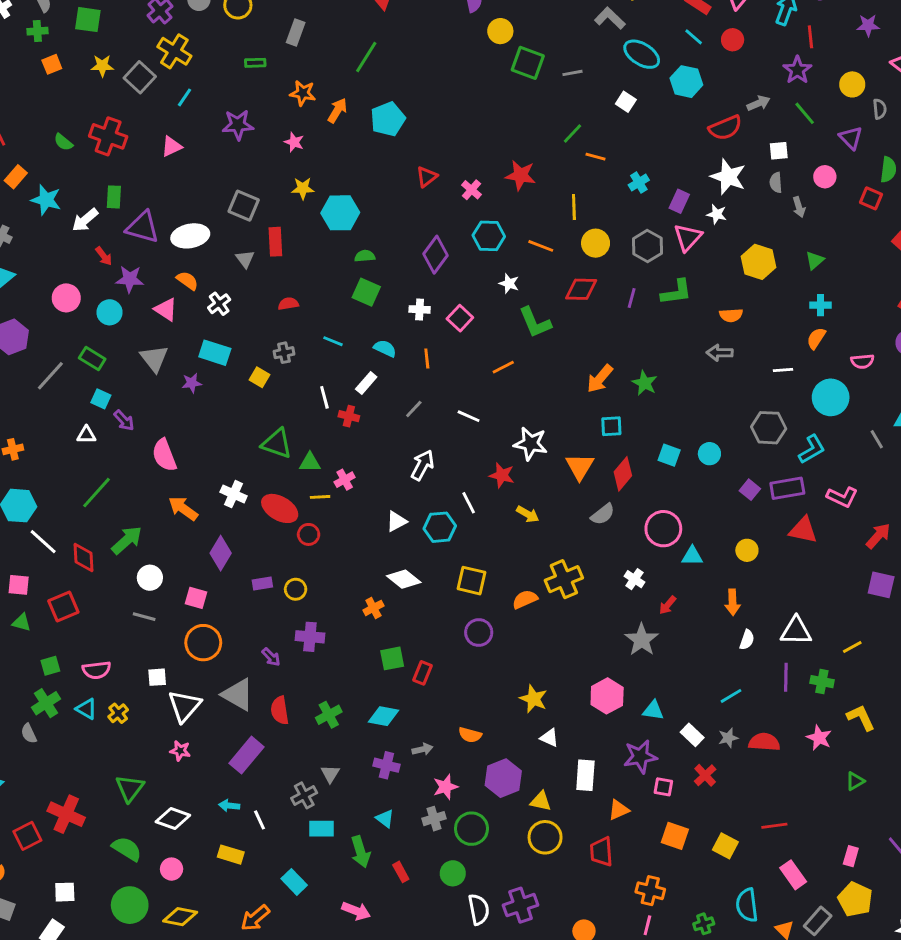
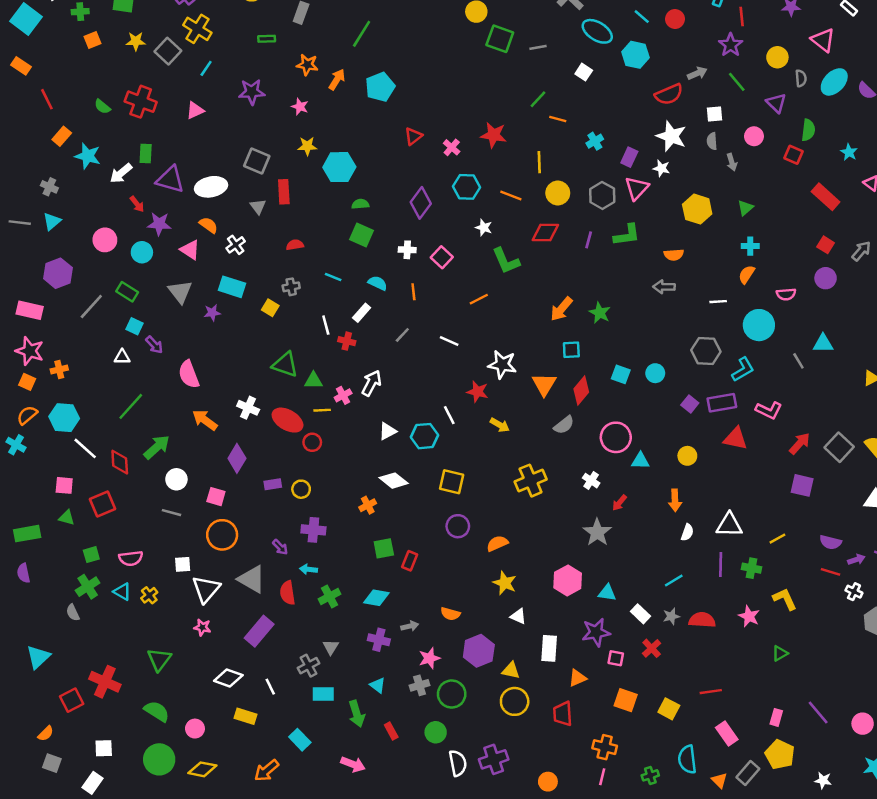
white arrow: (422, 465) -> (371, 383), moved
orange semicircle: (525, 599) -> (497, 543), moved
cyan arrow: (229, 806) -> (308, 569), moved
white diamond: (173, 819) -> (228, 678), moved

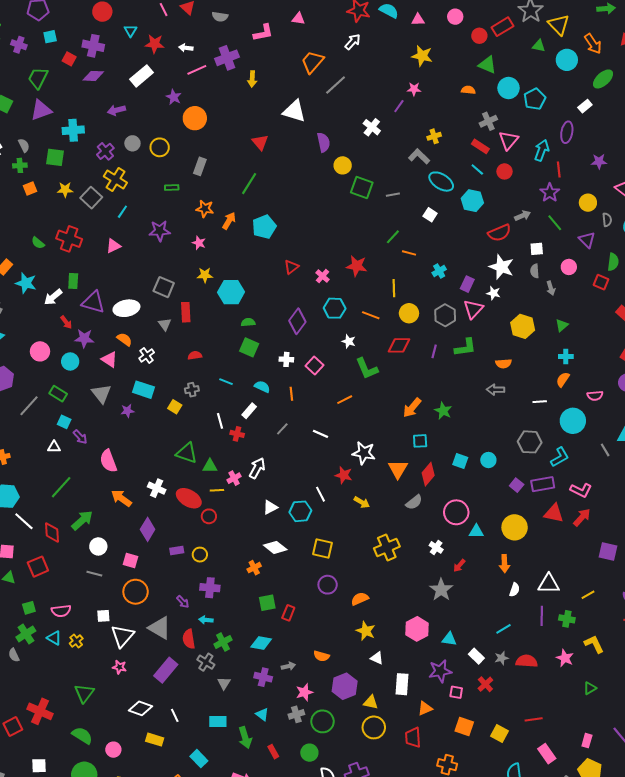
red arrow: (800, 444) -> (582, 517), moved
yellow circle: (687, 456) -> (515, 527), size x1.6
gray cross: (308, 666) -> (206, 662), moved, turned -30

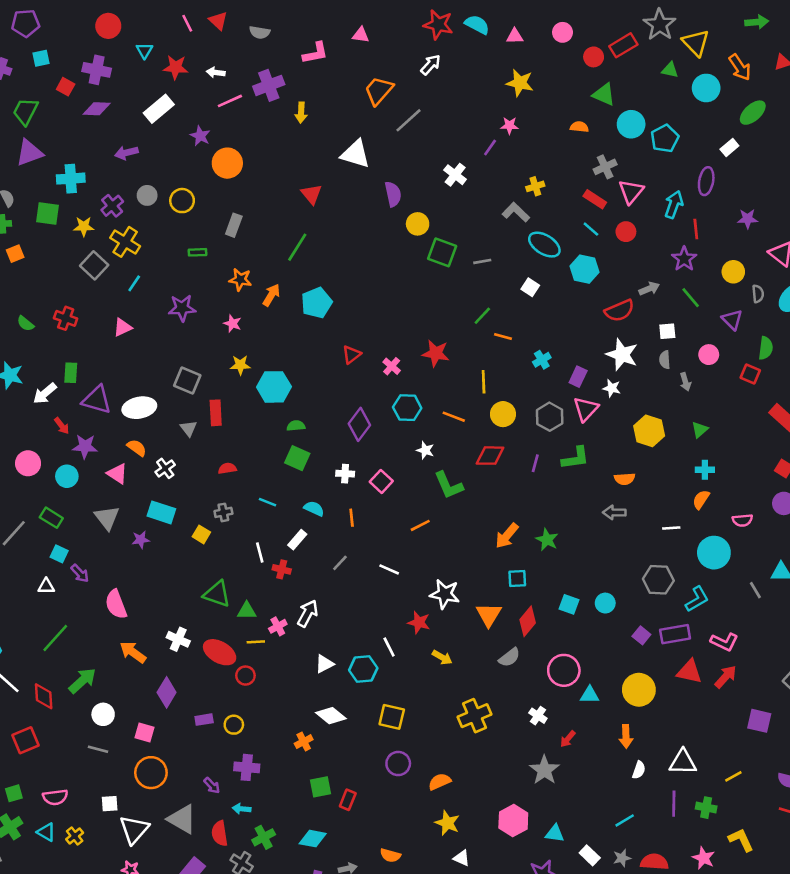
yellow star: (65, 190) -> (84, 226), moved
red cross: (69, 239) -> (66, 318), size x0.7

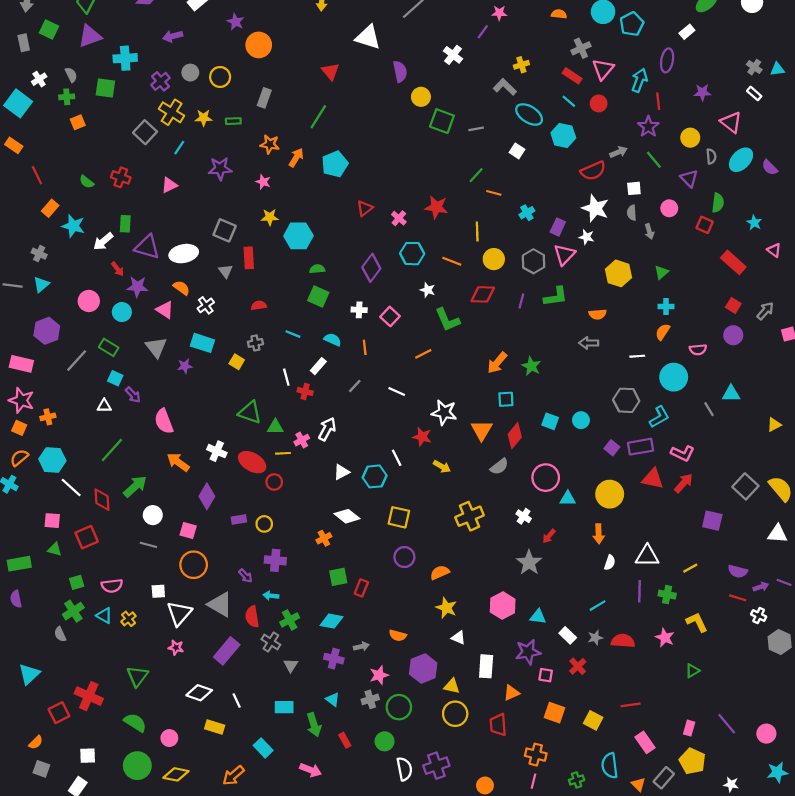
yellow star: (84, 226) -> (204, 118), moved

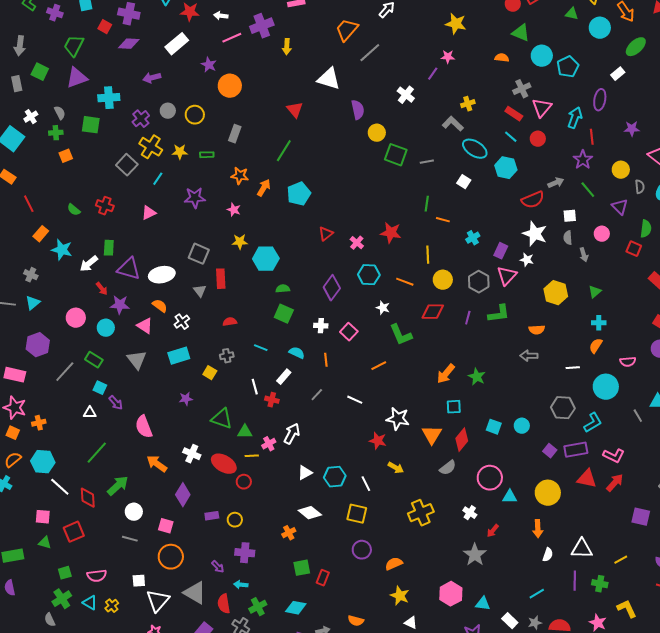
green line: (476, 175) -> (427, 204), turned -35
cyan rectangle: (202, 343) -> (179, 356), turned -35
purple star: (185, 366) -> (186, 399), moved
white line: (397, 458) -> (366, 484), moved

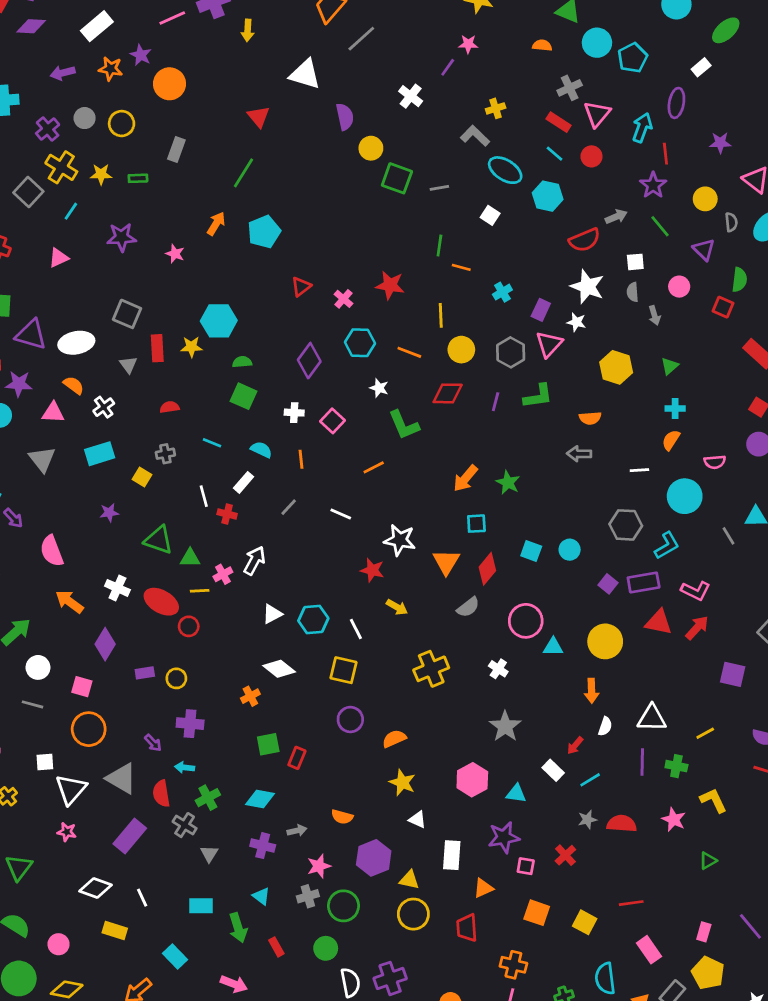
orange star: (240, 176) -> (111, 69), moved
yellow star: (240, 242) -> (191, 347), moved
pink triangle: (145, 326) -> (53, 413), turned -30
red arrow: (493, 531) -> (575, 746), moved
white rectangle: (510, 621) -> (553, 770), moved

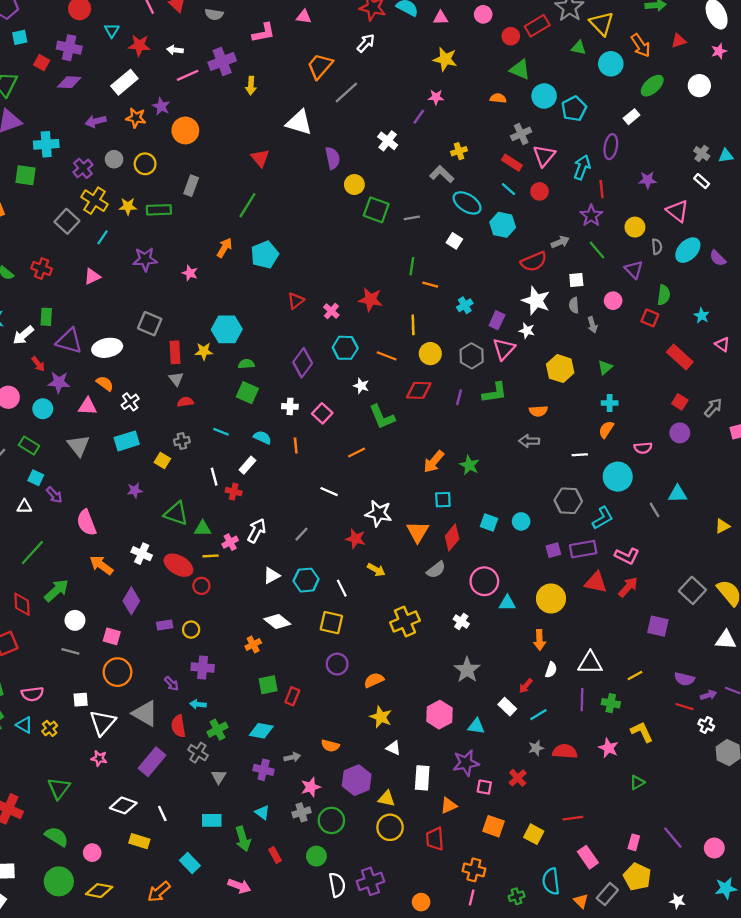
green rectangle: (138, 178) -> (159, 210), size x1.5
gray triangle: (128, 365) -> (176, 379), moved
gray line: (289, 507) -> (301, 534), moved
purple square: (608, 584) -> (553, 550), turned 35

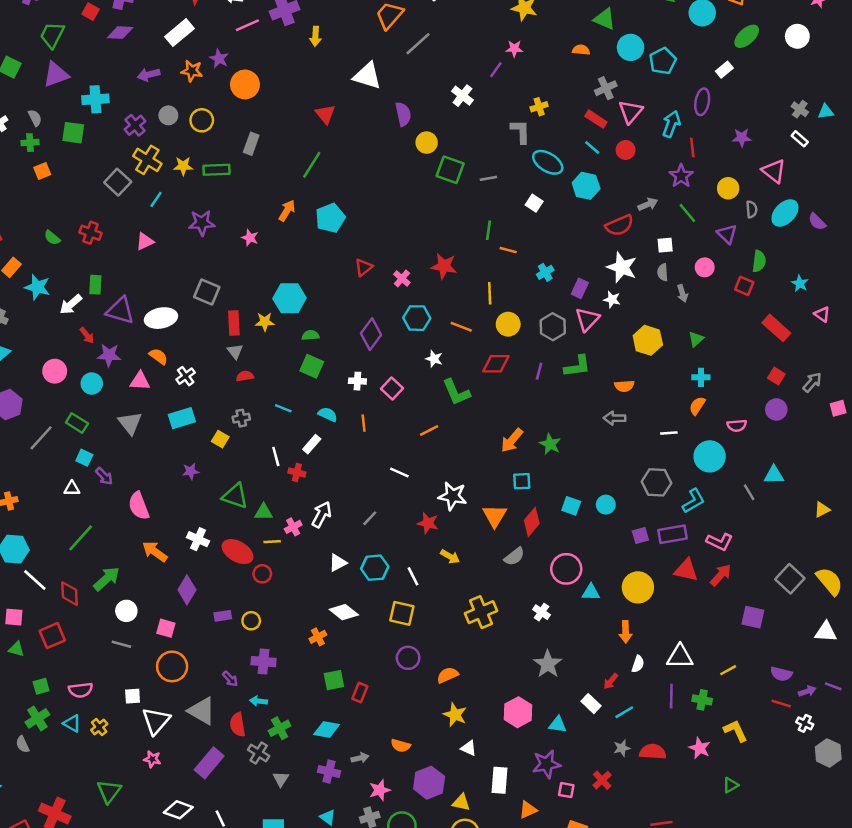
gray L-shape: (442, 174) -> (521, 131), turned 45

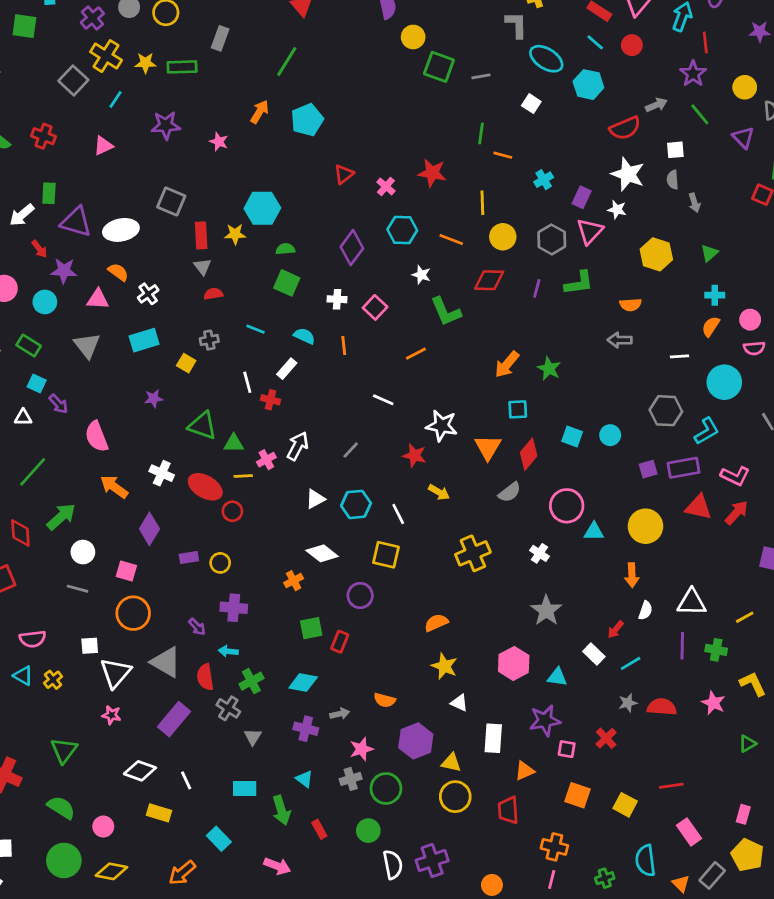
pink circle: (705, 267) -> (750, 320), moved
purple circle: (408, 658) -> (360, 596), moved

